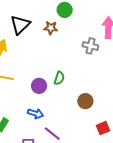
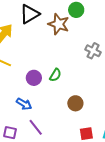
brown star: (51, 28) -> (59, 24), size x1.5

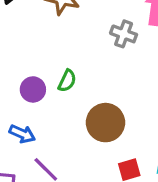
brown circle: (75, 103) -> (105, 123), size x1.5

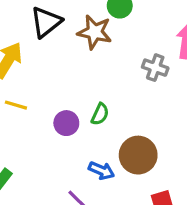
blue arrow: (22, 134) -> (101, 171), moved

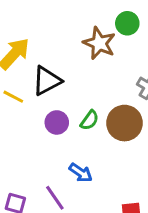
black triangle: (46, 22) -> (47, 81), moved
brown circle: (138, 155) -> (125, 123), moved

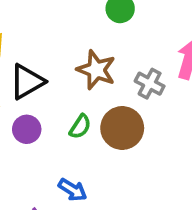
brown star: (99, 43) -> (96, 70), moved
purple circle: (57, 122) -> (27, 129), moved

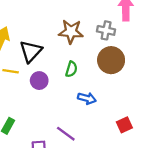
brown circle: (122, 128) -> (111, 60), moved
blue arrow: (73, 190) -> (87, 98), moved

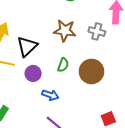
brown circle: (111, 60) -> (91, 71), moved
blue arrow: (87, 98) -> (50, 95), moved

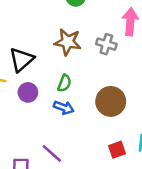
brown circle: (91, 71) -> (111, 101), moved
blue arrow: (50, 95) -> (64, 108), moved

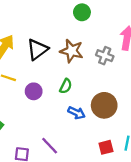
black triangle: (22, 60) -> (37, 49), moved
blue arrow: (64, 108) -> (76, 113), moved

